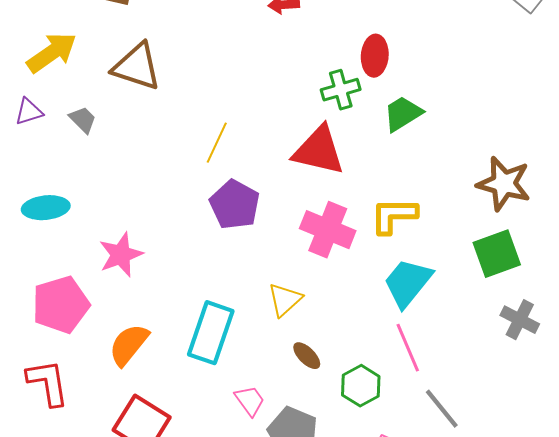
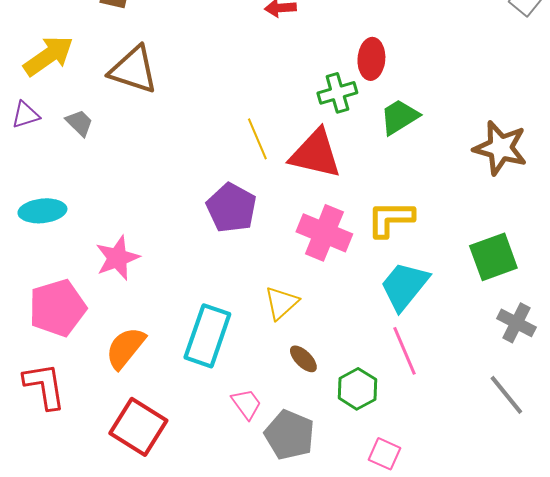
yellow line: (217, 143) -> (257, 139), moved, turned -48
brown star: (504, 184) -> (500, 148), moved
gray line: (442, 409) -> (506, 395), moved

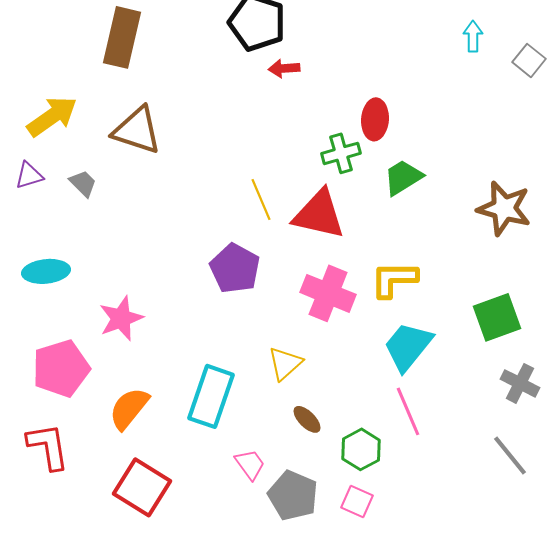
pink square: (384, 454) -> (357, 501), moved

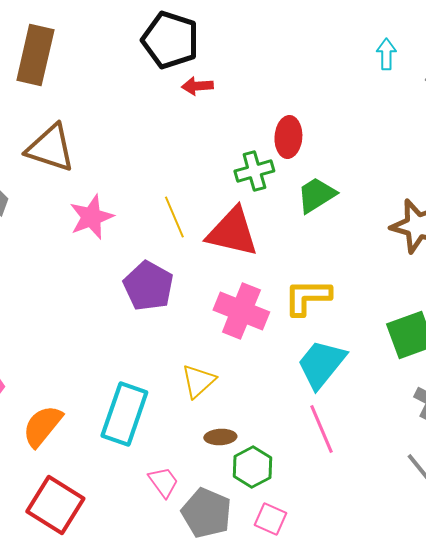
pink star: (121, 318) -> (91, 217), moved
brown ellipse: (307, 419) -> (220, 437), turned -48
green hexagon: (361, 449) -> (252, 467), moved

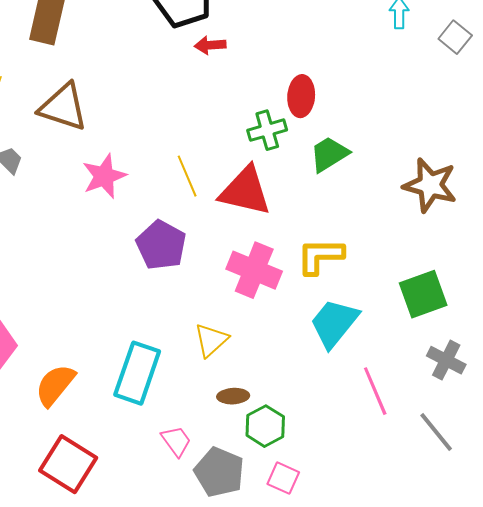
pink line: (321, 429) -> (375, 391), moved

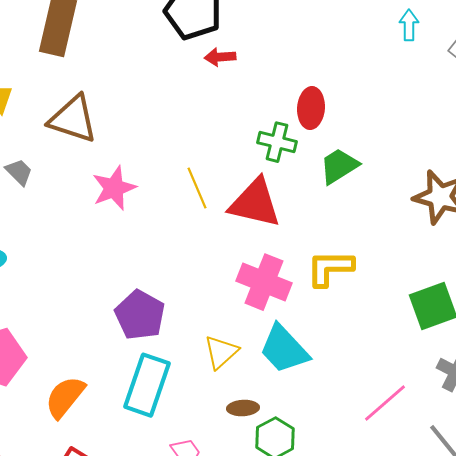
green cross: (267, 130) -> (277, 142), turned 30
purple pentagon: (161, 245) -> (140, 315), moved
cyan trapezoid: (334, 323) -> (284, 349), moved, turned -82
pink line: (375, 391) -> (385, 403), turned 72

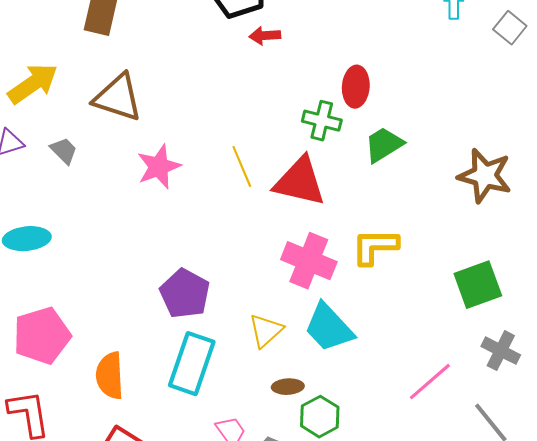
orange semicircle: (65, 397) -> (110, 376), turned -42

